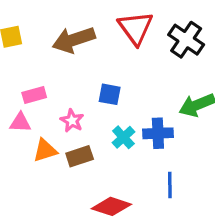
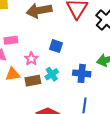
cyan cross: (123, 137) -> (52, 74), moved

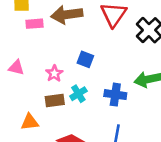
pink rectangle: (11, 40) -> (35, 24), moved
orange triangle: (13, 74) -> (30, 122), moved

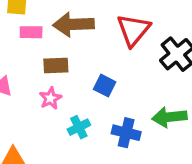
blue square: (85, 59) -> (105, 86), moved
brown rectangle: (55, 100) -> (56, 65), moved

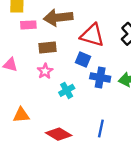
red triangle: (133, 30) -> (92, 35), moved, turned -50
blue cross: (126, 133) -> (100, 77), moved

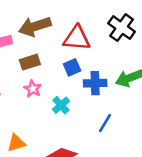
blue square: (83, 60) -> (72, 67), turned -35
blue line: (101, 128) -> (105, 123), moved, turned 30

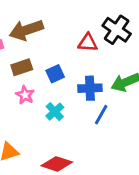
red triangle: (77, 38) -> (88, 43), moved, size x0.7
blue square: (72, 67) -> (55, 74), moved
blue line: (105, 123) -> (101, 115), moved

